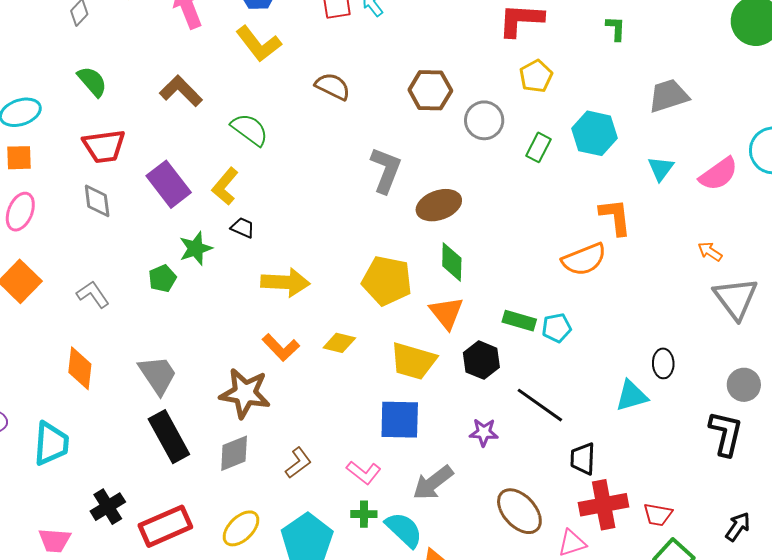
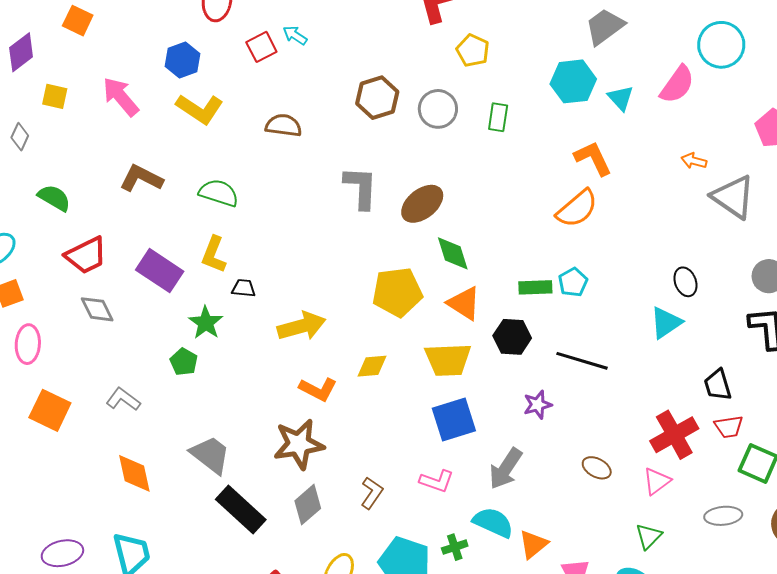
cyan hexagon: (595, 133) -> (573, 81), moved
black trapezoid: (583, 459) -> (718, 385), moved
brown ellipse: (519, 511) -> (597, 468), size x0.6
green cross: (364, 514) -> (455, 547), moved

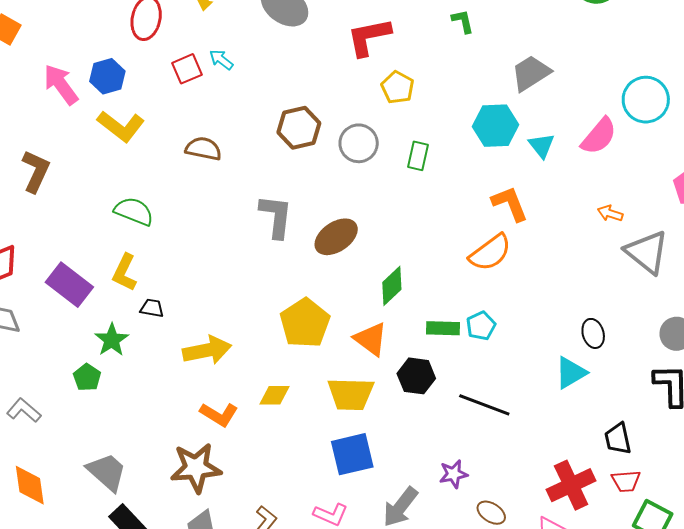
pink arrow: (121, 97) -> (61, 85), moved
brown L-shape: (141, 178) -> (36, 171), moved, turned 84
green diamond: (453, 253) -> (392, 286), moved, turned 60
yellow pentagon: (397, 292) -> (305, 323), turned -30
purple star: (538, 405) -> (454, 474), moved

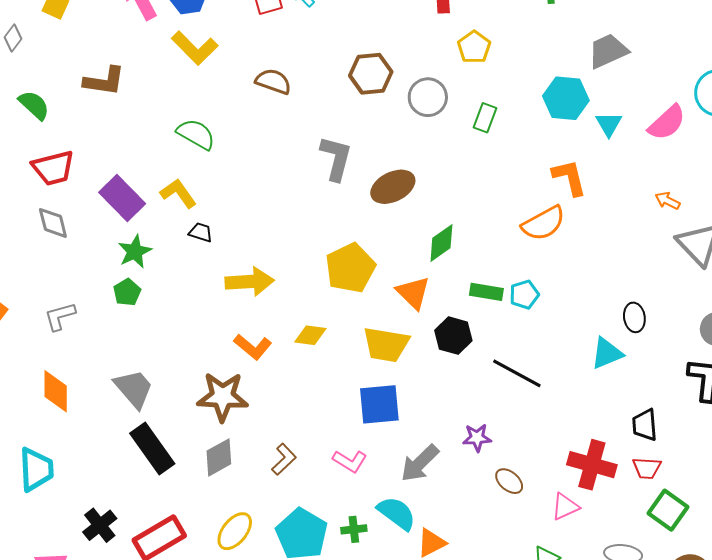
brown L-shape: (36, 171) -> (104, 81), turned 66
yellow L-shape: (124, 272) -> (178, 193), turned 111
green star: (112, 340) -> (135, 252), moved
gray L-shape: (24, 410) -> (60, 316), turned -64
red cross: (571, 485) -> (592, 465), turned 33

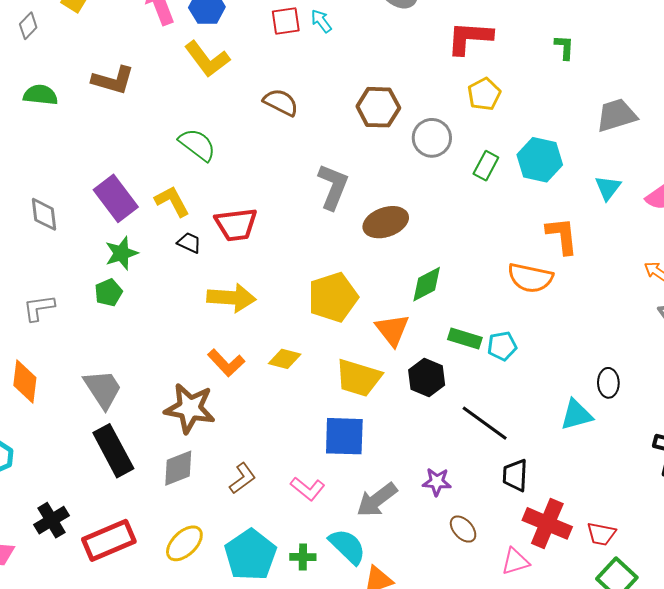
cyan hexagon: (566, 98) -> (540, 160), moved
green semicircle: (34, 105) -> (40, 95), turned -44
red trapezoid: (53, 168) -> (236, 224), moved
orange semicircle: (543, 223) -> (530, 278), turned 33
black trapezoid: (645, 425) -> (515, 475), moved

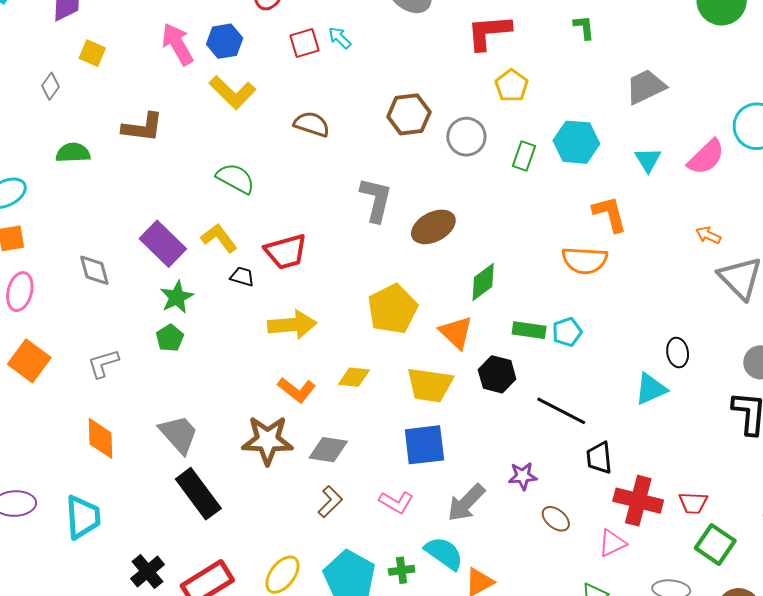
gray diamond: (178, 468) -> (328, 450), moved, turned 39

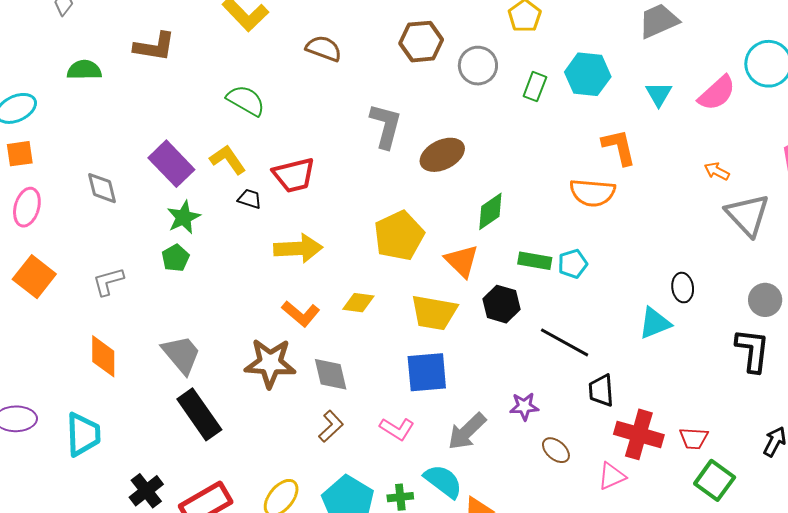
gray diamond: (328, 450) -> (331, 374), turned 66

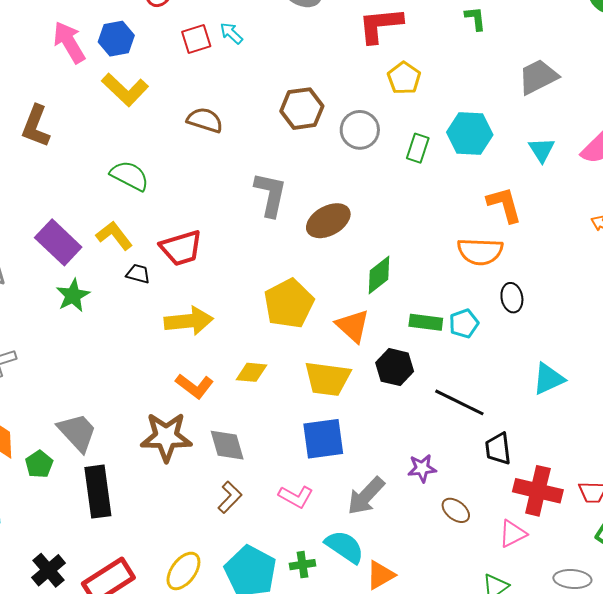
brown L-shape: (155, 47) -> (36, 126), turned 105
green pentagon: (175, 258) -> (39, 464), moved
black ellipse: (683, 288) -> (512, 298), moved
black rectangle: (199, 414) -> (98, 492), turned 30

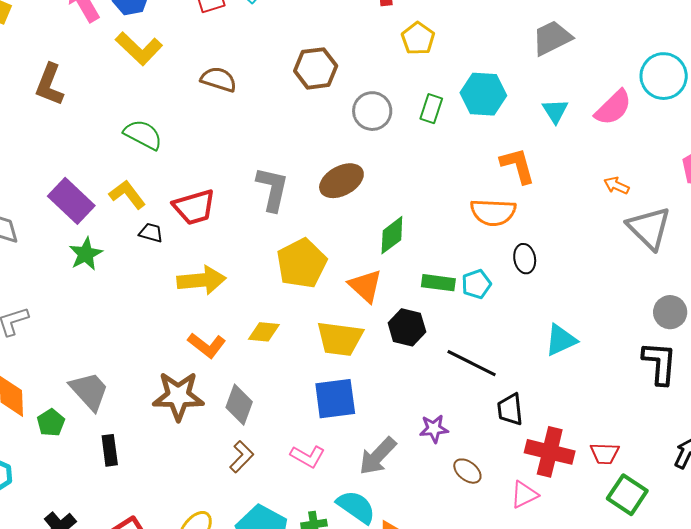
gray circle: (360, 130) -> (372, 111), moved
gray L-shape: (270, 194) -> (272, 189), moved
gray diamond: (227, 445) -> (239, 405), turned 36
black rectangle: (98, 492) -> (110, 450), size x0.6

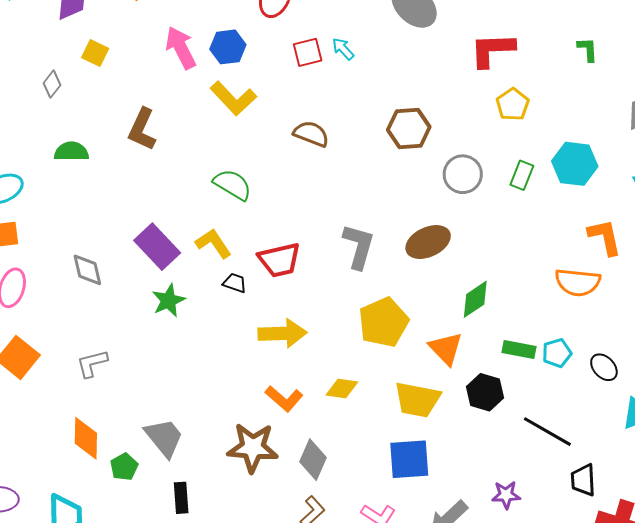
black ellipse: (525, 259) -> (604, 367), moved, turned -36

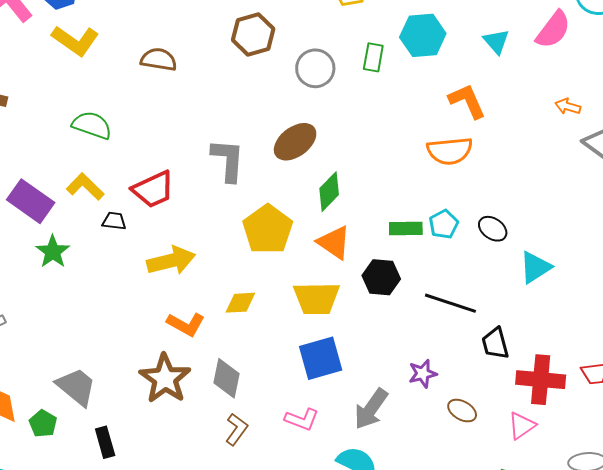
green diamond: (475, 299) -> (329, 192), moved
brown star: (253, 448) -> (165, 379), turned -30

